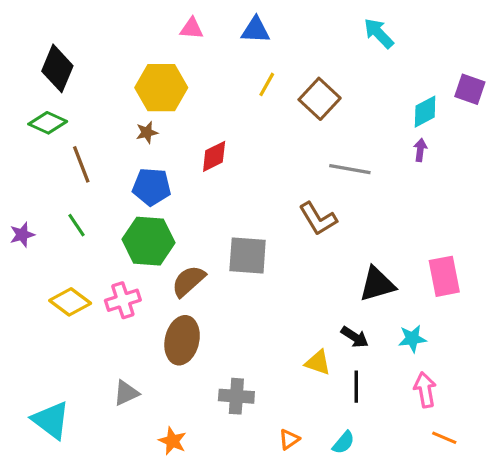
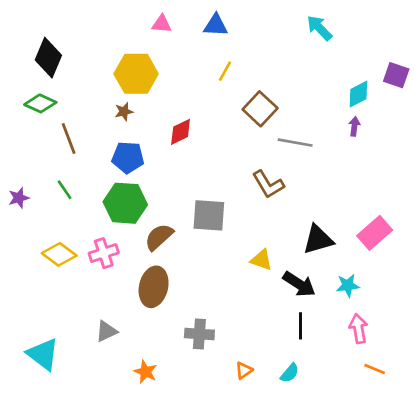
brown square: (320, 99) -> (260, 109), moved
pink rectangle: (444, 276) -> (375, 233), turned 60
black arrow: (355, 337) -> (299, 284), size x1.4
yellow triangle: (318, 363) -> (261, 260), moved

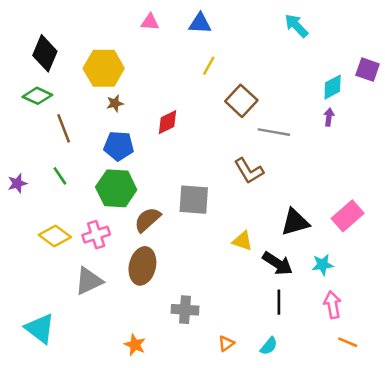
yellow hexagon: (136, 74) -> (104, 68), moved
gray triangle: (106, 331) -> (89, 281), moved, size x1.4

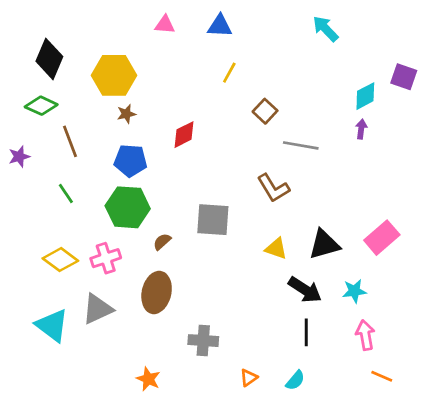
brown square: (241, 101) -> (265, 111), size x0.7
purple star: (17, 183) -> (19, 156), moved
brown semicircle: (147, 220) -> (162, 242), size x0.6
yellow triangle: (243, 241) -> (276, 249), moved
cyan triangle: (40, 328) -> (52, 325), moved

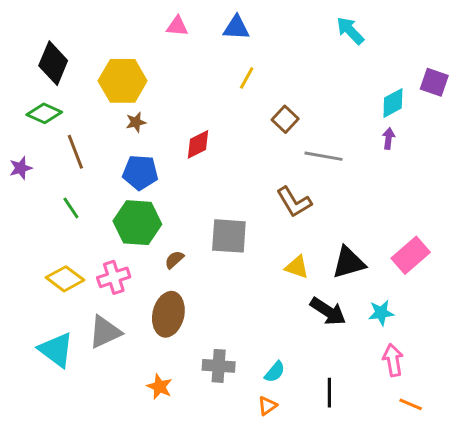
black line: (306, 332) -> (329, 393), moved
orange star: (148, 379) -> (160, 387), moved
cyan semicircle: (295, 380) -> (275, 372), moved

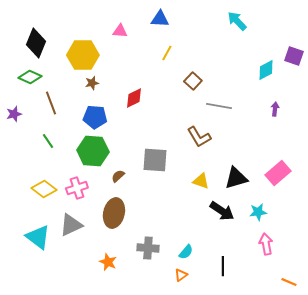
pink triangle: (177, 26) -> (120, 31), moved
purple arrow: (389, 138) -> (275, 109), moved
orange line: (411, 404) -> (289, 282), moved

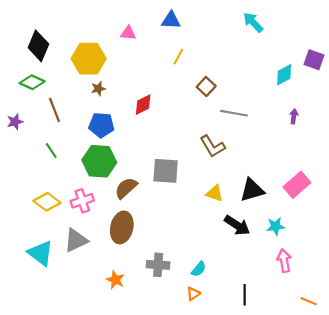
brown semicircle: (118, 176) -> (126, 188), size x1.6
black line: (223, 266) -> (245, 295), moved

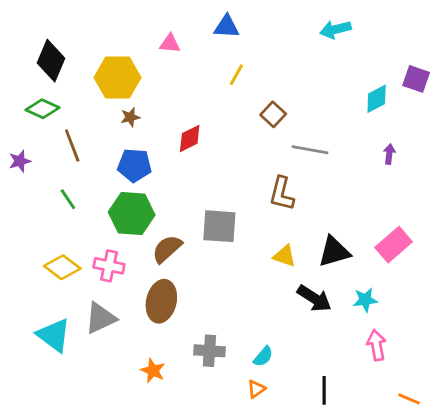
cyan arrow: (253, 22) -> (335, 29), turned -60
brown L-shape: (213, 146) -> (282, 194), turned 45
pink cross: (82, 201) -> (109, 266), turned 30

